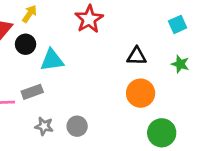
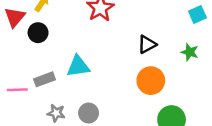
cyan square: (178, 24) -> (197, 15), moved
black triangle: (137, 56) -> (147, 44), turned -30
cyan triangle: (52, 60) -> (78, 66), moved

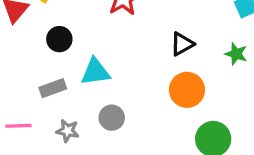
black circle: (38, 33) -> (59, 39), moved
pink line: (17, 90) -> (18, 126), moved
gray circle: (89, 113) -> (112, 118), moved

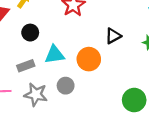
orange circle: (187, 90) -> (89, 59), moved
gray star: (68, 131) -> (36, 94), size x1.5

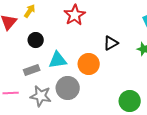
gray circle: (66, 86) -> (68, 88), size x1.5

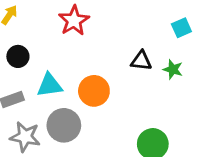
black triangle: (111, 43) -> (141, 61), moved, turned 35

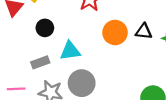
orange circle: (94, 91) -> (115, 33), moved

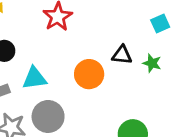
orange circle: (115, 33) -> (89, 74), moved

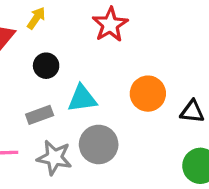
black triangle: (122, 55) -> (192, 112), moved

